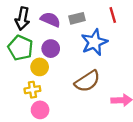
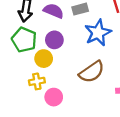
pink circle: (40, 110) -> (54, 97), moved

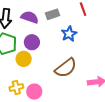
blue star: (98, 33) -> (69, 34), size x0.7
yellow cross: (37, 81) -> (16, 87), moved

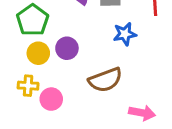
purple circle: (32, 42) -> (67, 48), moved
yellow circle: (24, 59) -> (38, 53), moved

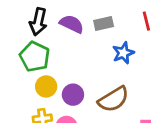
purple circle: (67, 48) -> (73, 95), moved

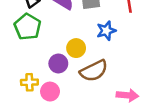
yellow circle: (46, 86) -> (76, 48), moved

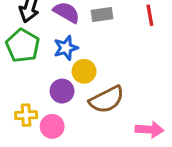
blue star: (106, 31) -> (66, 48), moved

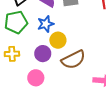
green pentagon: (23, 46) -> (16, 22), turned 30
yellow cross: (26, 115) -> (12, 54), moved

